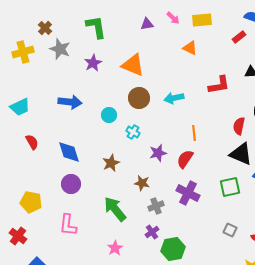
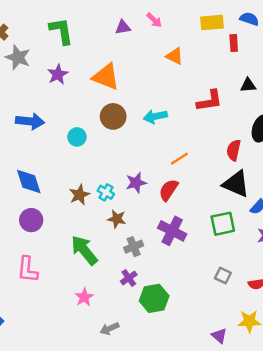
yellow rectangle: (202, 20) -> (212, 22), moved
red rectangle: (239, 37) -> (234, 43), turned -56
cyan cross: (133, 132) -> (106, 192), moved
orange line: (194, 133) -> (179, 159), turned 63

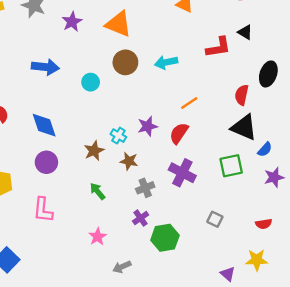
black triangle: (248, 85) -> (245, 32), moved, turned 35
brown star: (79, 195) -> (94, 151), moved
green arrow: (84, 250) -> (98, 191), size x0.6
gray square: (223, 276) -> (215, 219), moved

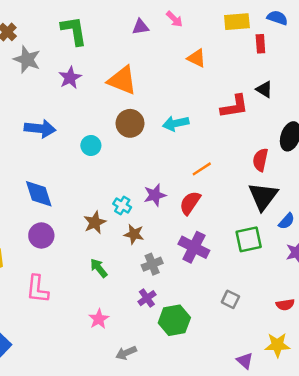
black triangle: (244, 127) -> (263, 196), turned 44

